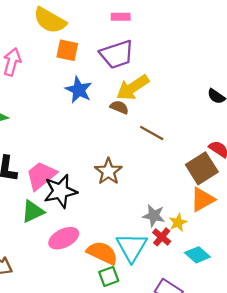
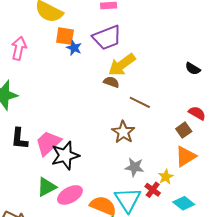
blue star: (79, 90) -> (74, 48), moved, size x0.7
brown square: (202, 168) -> (184, 130), size x0.6
brown star: (108, 171) -> (123, 132), moved
green triangle: (33, 211) -> (47, 187), moved
gray star: (154, 216) -> (134, 167), moved

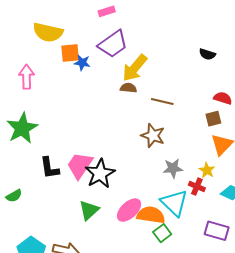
brown square: (184, 130) -> (213, 119), turned 35
pink ellipse: (70, 195) -> (129, 210), moved

